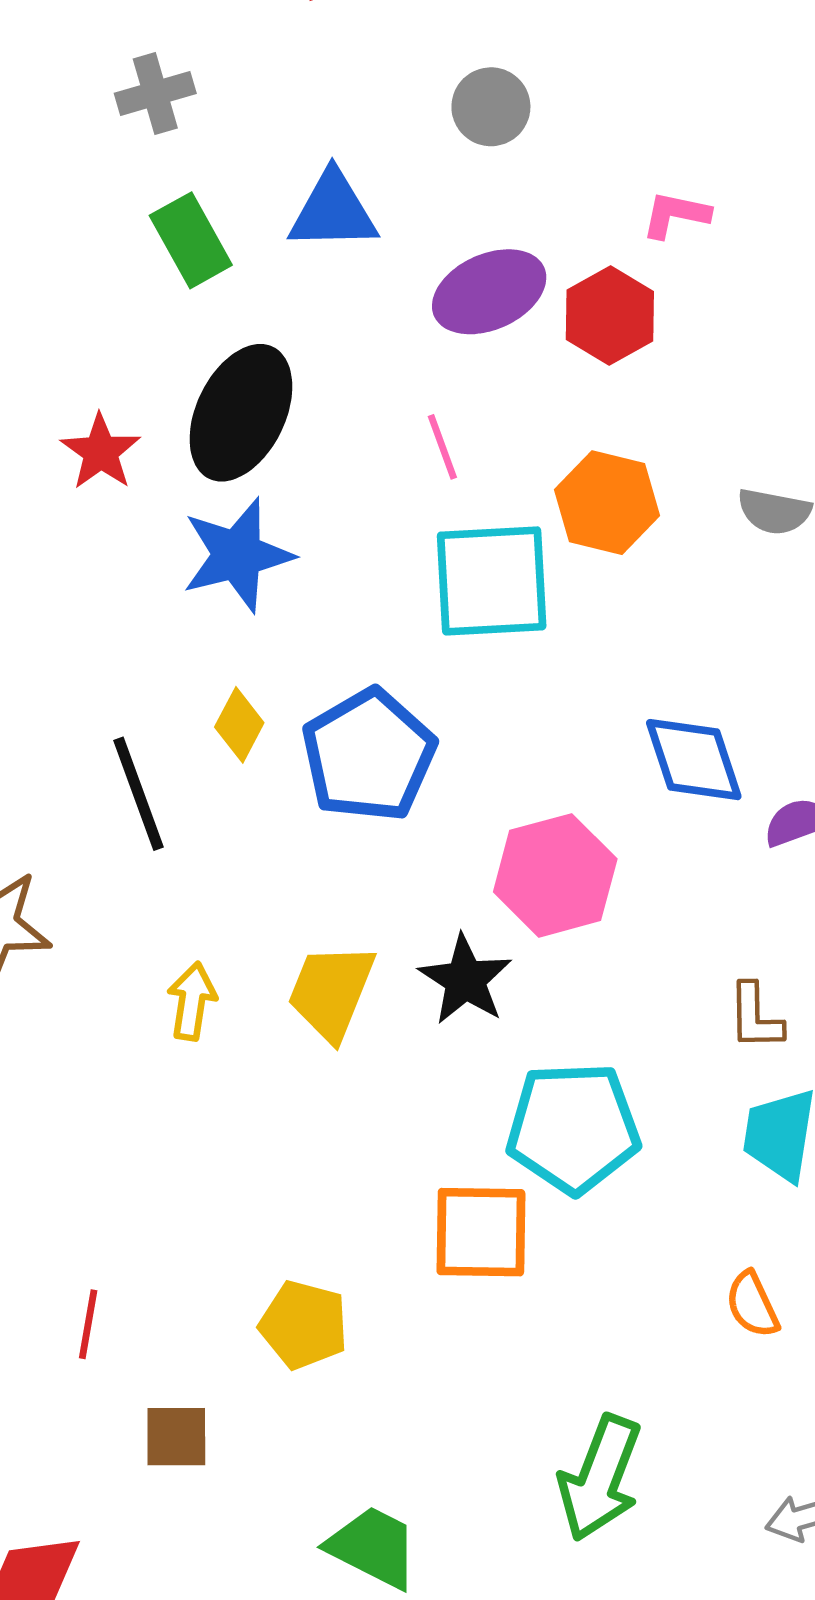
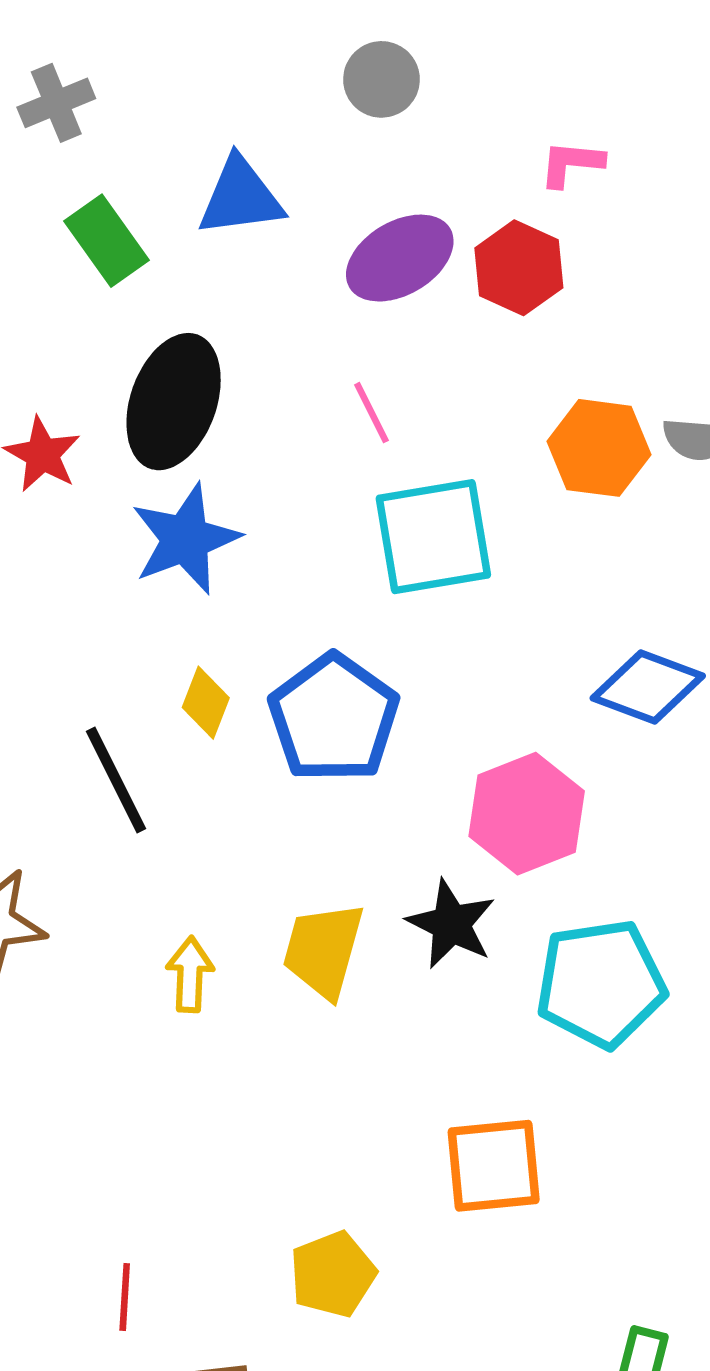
orange hexagon: (607, 503) -> (599, 448), moved
blue diamond: (694, 760) -> (648, 687), turned -45
cyan pentagon: (573, 1128) -> (601, 984), moved
yellow pentagon: (304, 1325) -> (333, 1274), turned -30

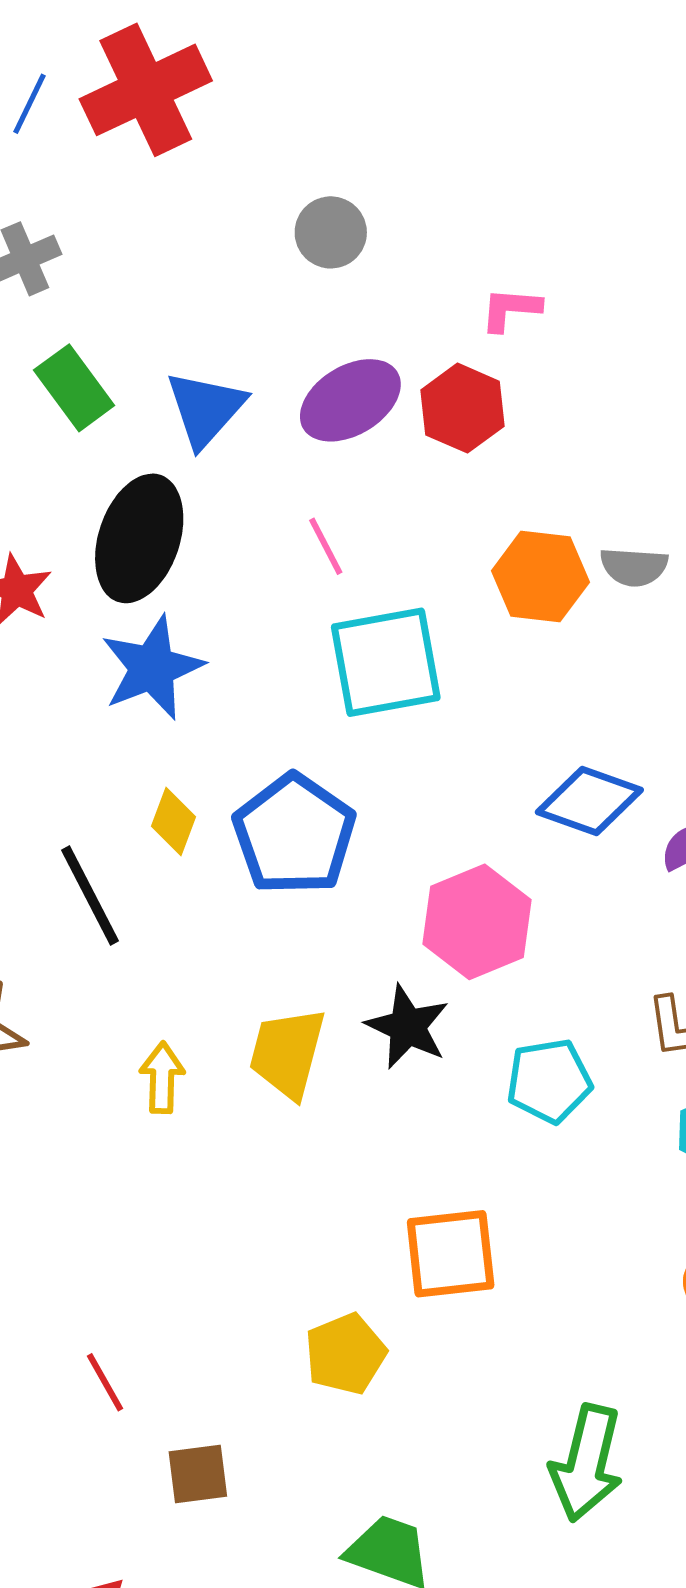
blue triangle: (241, 197) -> (206, 409), moved, turned -40
cyan pentagon: (601, 984) -> (549, 1081), size x0.7
yellow pentagon: (333, 1274) -> (345, 1354), moved
red line: (125, 1297) -> (105, 1382), turned -32

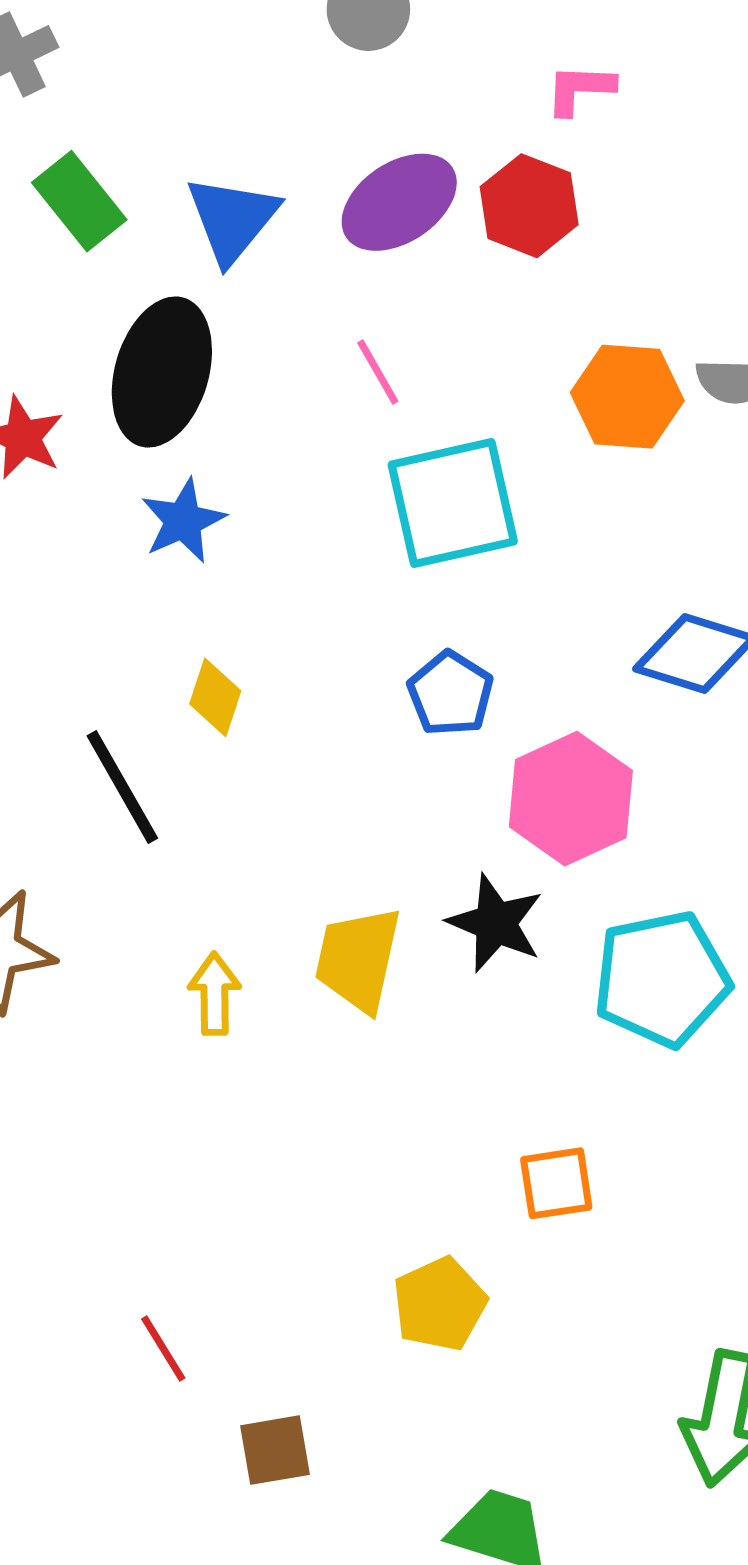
blue star: (152, 668) -> (183, 521), size x0.7
blue pentagon: (294, 834) -> (450, 694), moved, size x0.6
cyan pentagon: (549, 1081) -> (662, 979), size x1.4
orange square: (451, 1254) -> (556, 1183), size x0.7

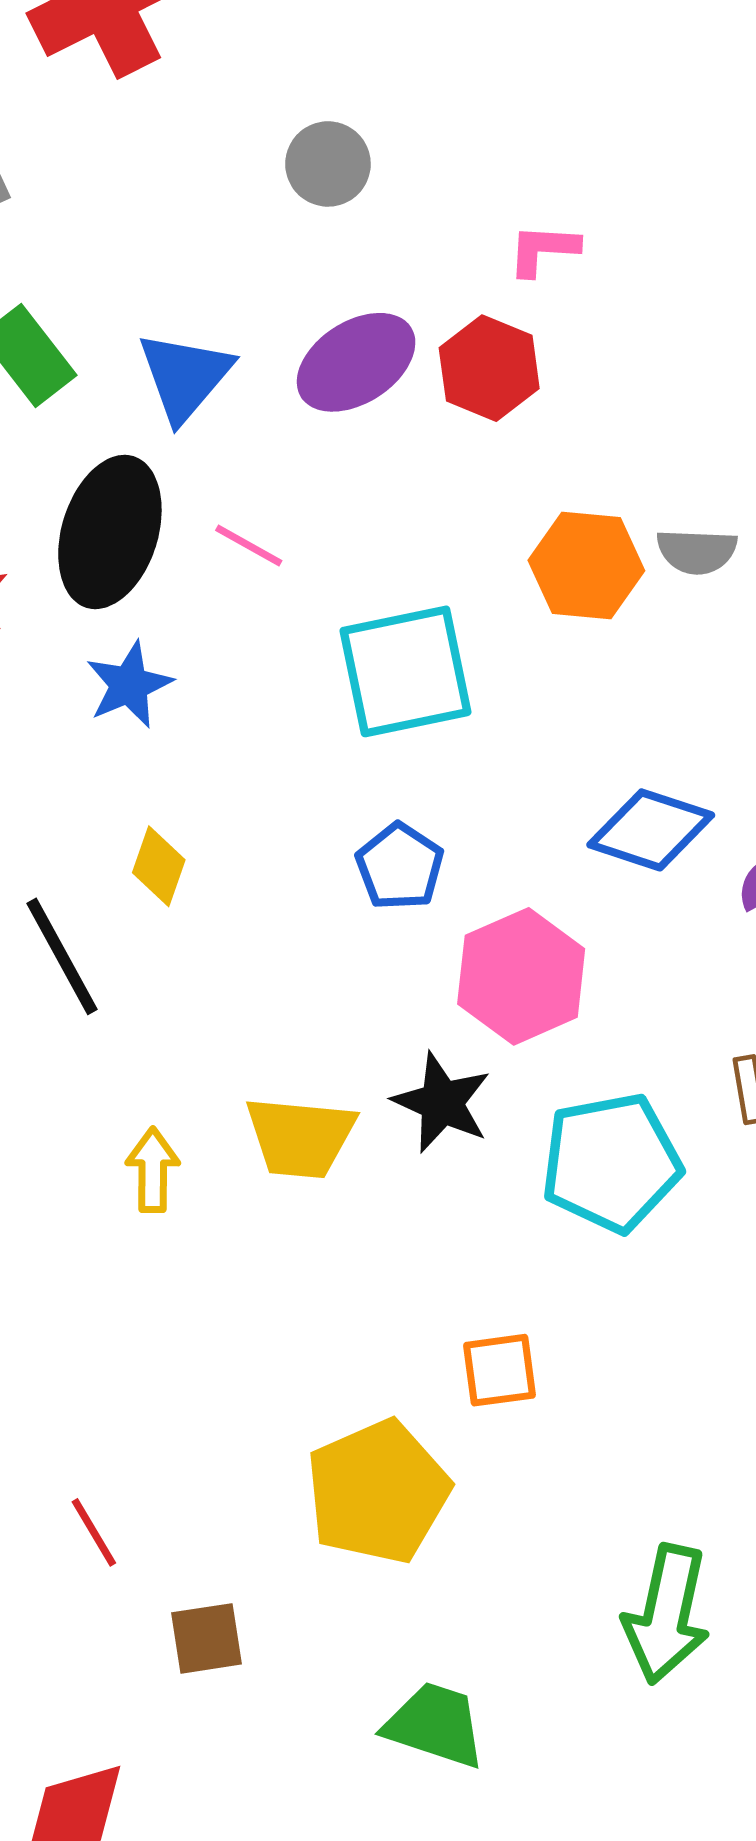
pink line: (378, 372) -> (249, 545), moved, turned -32
yellow trapezoid: (358, 959) -> (300, 1137), turned -98
yellow pentagon: (440, 1304) -> (378, 1492), size x1.5

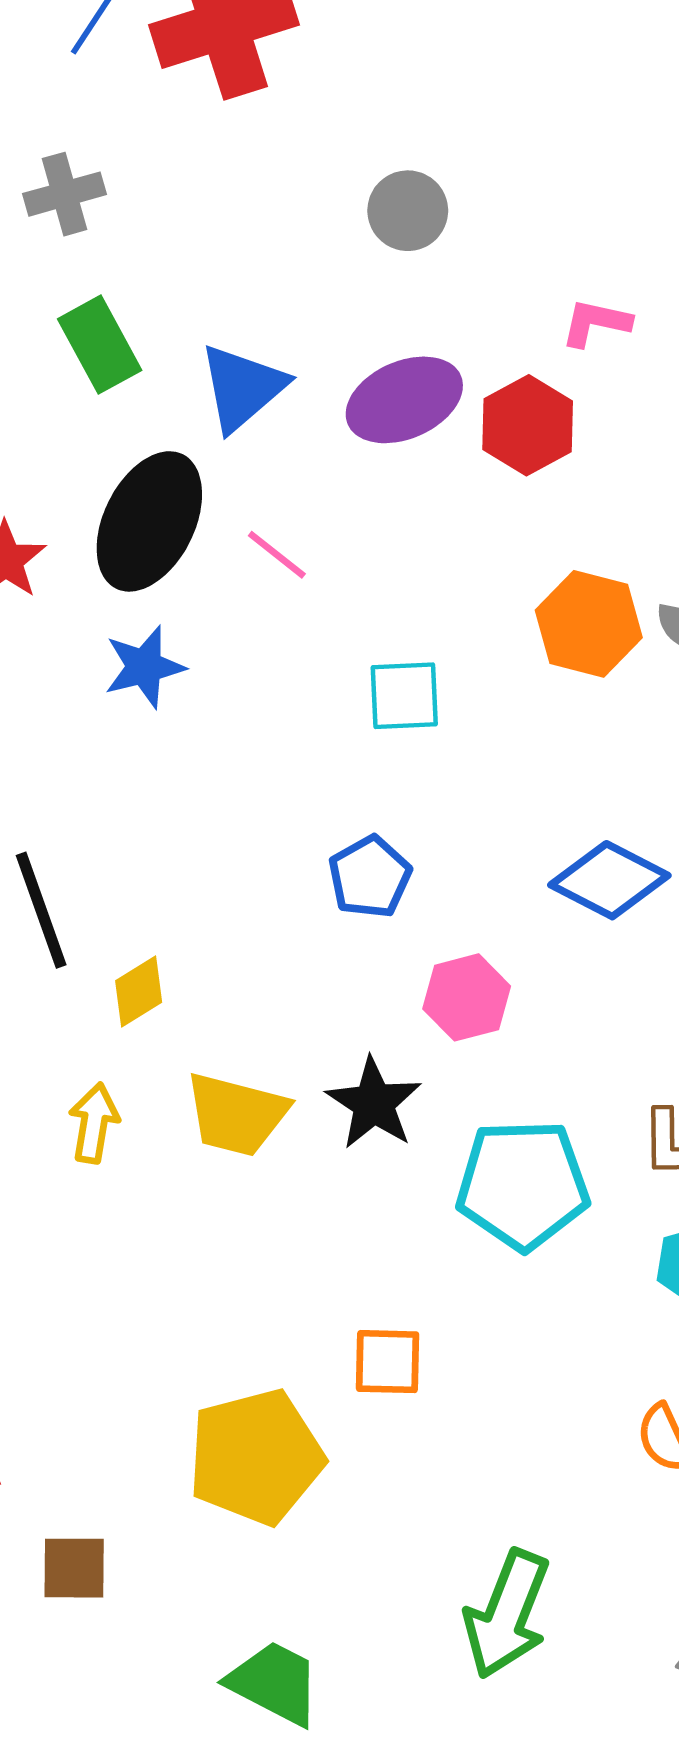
cyan square: (405, 671) -> (404, 696), size x0.6
yellow diamond: (159, 866) -> (139, 992), moved, turned 30
pink hexagon: (521, 976) -> (467, 997), size x0.7

